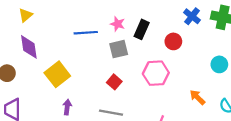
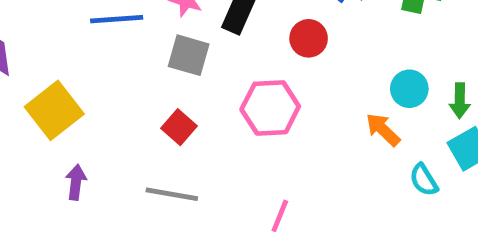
gray square: (119, 49) -> (189, 55), turned 30
orange arrow: (197, 97) -> (383, 130), moved

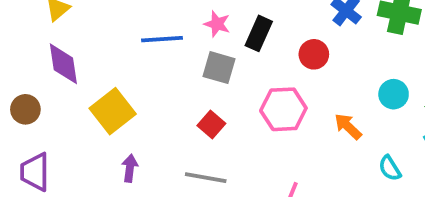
orange arrow: (383, 130) -> (348, 126), moved
cyan semicircle: (424, 180) -> (390, 168), moved

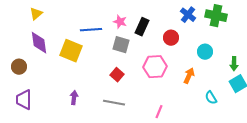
cyan circle: (394, 94) -> (205, 52), moved
yellow square: (113, 111) -> (71, 51), moved, turned -30
orange arrow: (348, 126) -> (189, 76), turned 70

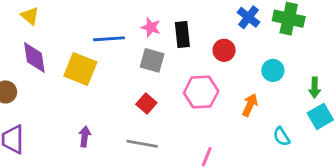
yellow triangle: (36, 14) -> (30, 16), turned -40
black rectangle: (142, 27) -> (182, 34), turned -30

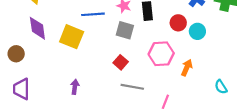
cyan circle: (273, 70) -> (197, 31), moved
orange arrow: (250, 105) -> (187, 68), moved
gray line: (142, 144) -> (132, 87), moved

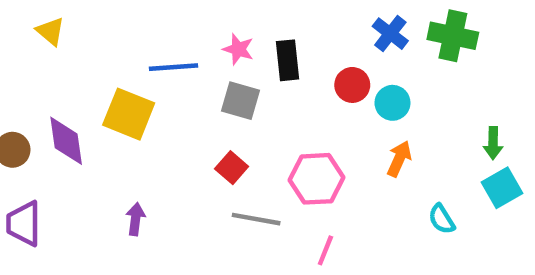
purple diamond: (37, 28) -> (66, 141), moved
pink hexagon: (161, 54) -> (316, 179), moved
orange arrow: (187, 68) -> (399, 159), moved

